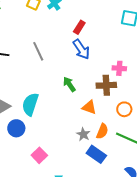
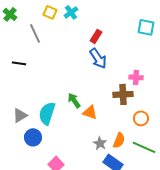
gray line: (38, 51) -> (35, 33), moved
green arrow: (69, 84) -> (74, 100), moved
orange triangle: (89, 107) -> (90, 112), moved

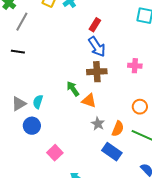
gray line: (35, 33) -> (22, 22), moved, turned 54
brown cross: (123, 94) -> (97, 72), moved
cyan semicircle: (47, 113) -> (38, 102), moved, size x0.6
gray star: (100, 143) -> (98, 124), moved

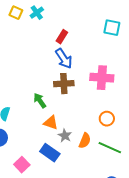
pink cross: (135, 66) -> (102, 78), size x1.6
orange triangle: (89, 101) -> (51, 123), moved
blue rectangle: (112, 152) -> (50, 153), moved

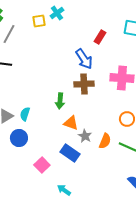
yellow square: (16, 13) -> (39, 21), moved, turned -32
red rectangle: (62, 37) -> (100, 37), moved
green arrow: (40, 101) -> (60, 101), turned -140

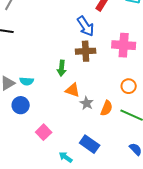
cyan semicircle: (25, 114) -> (27, 81), turned -104
blue rectangle: (70, 153) -> (90, 144), moved

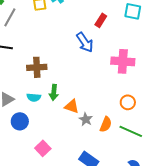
brown cross: (86, 51) -> (37, 67), moved
green arrow: (62, 68) -> (54, 92), moved
cyan semicircle: (27, 81) -> (34, 97), moved

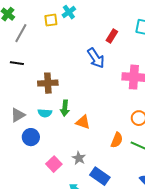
gray star: (86, 119) -> (79, 158), moved

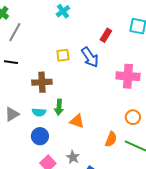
yellow square: (51, 20) -> (63, 55), moved
blue circle: (31, 137) -> (40, 136), moved

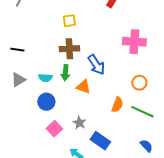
blue arrow: (90, 57) -> (96, 65), moved
black line: (11, 62) -> (17, 50), moved
brown cross: (42, 82) -> (69, 49), moved

